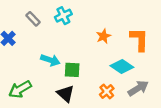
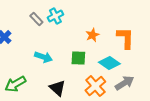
gray rectangle: (33, 19) -> (36, 19), moved
green square: (72, 70) -> (78, 58), moved
orange cross: (107, 91) -> (95, 86), size x1.5

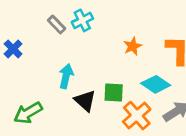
cyan arrow: (43, 57) -> (66, 76), turned -96
green square: (78, 58) -> (114, 92), moved
black triangle: (57, 88) -> (85, 101), moved

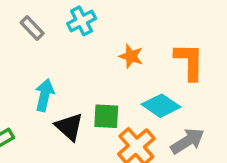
cyan cross: (82, 20) -> (82, 21), moved
orange star: (133, 46) -> (131, 56), turned -30

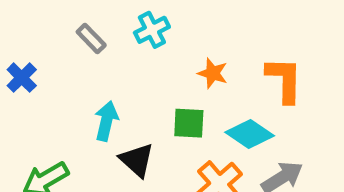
green square: (106, 116) -> (189, 123), moved

